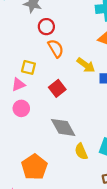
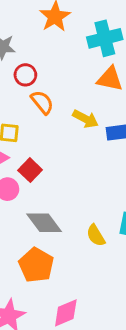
red square: (57, 88) -> (30, 170), moved
gray diamond: (63, 127) -> (44, 223), moved

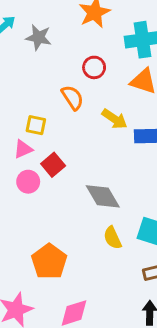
red circle: (25, 75) -> (94, 67), moved
gray diamond: (44, 223) -> (103, 196), moved

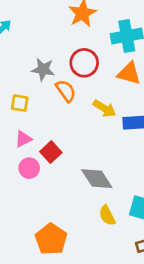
gray star: (39, 37) -> (43, 69), moved
red circle: (94, 67) -> (84, 63), size x1.4
yellow square: (36, 125) -> (20, 103), moved

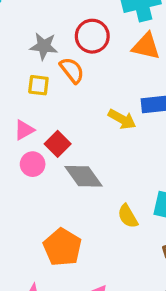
yellow square: (20, 103) -> (38, 85), moved
yellow arrow: (104, 108) -> (122, 119), moved
gray diamond: (97, 179) -> (83, 176), moved

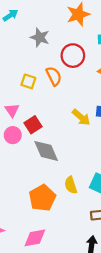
gray star: (44, 46) -> (40, 37), moved
pink triangle: (24, 130) -> (12, 110), turned -48
orange pentagon: (62, 247) -> (42, 198), moved

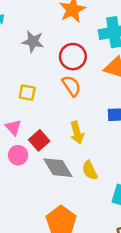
orange semicircle: (54, 76) -> (71, 86), moved
yellow arrow: (81, 117) -> (77, 133), moved, turned 42
yellow semicircle: (71, 185) -> (90, 170), moved

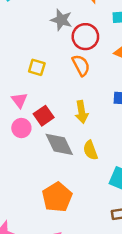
gray star: (33, 42) -> (61, 20), moved

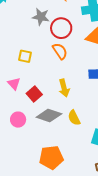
pink circle: (21, 128) -> (18, 120), moved
gray diamond: (59, 144) -> (49, 116), turned -40
orange pentagon: (57, 197) -> (51, 157), turned 30

